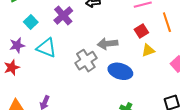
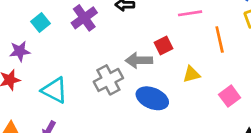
red square: (141, 31) -> (164, 46), moved
cyan triangle: (47, 48) -> (55, 90), moved

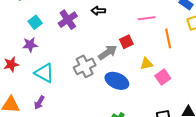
purple star: (20, 51) -> (30, 45), moved
gray arrow: (139, 60) -> (108, 52), turned 144
pink square: (230, 96) -> (163, 77), moved

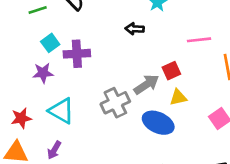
purple cross: (68, 20) -> (77, 54), moved, turned 30
red star: (11, 64) -> (21, 118), moved
yellow triangle: (147, 64) -> (178, 97), moved

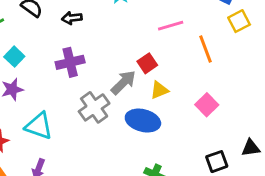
black arrow: (135, 29) -> (72, 18), moved
purple cross: (77, 54) -> (70, 62), moved

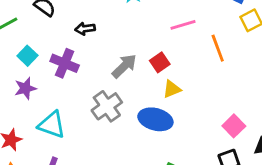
black arrow: (72, 18) -> (85, 29), moved
purple cross: (70, 62) -> (65, 63), moved, turned 36
gray arrow: (123, 82) -> (124, 66), moved
pink square: (207, 105) -> (234, 126), moved

